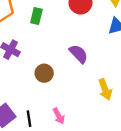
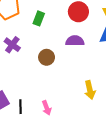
purple semicircle: (79, 54) -> (75, 41), moved, turned -54
brown circle: (44, 73) -> (47, 57), moved

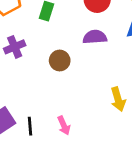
purple cross: (12, 45) -> (15, 47), turned 35

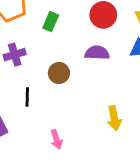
black line: (30, 126) -> (27, 97), moved

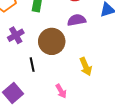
brown circle: (59, 73) -> (52, 41), size x1.6
yellow arrow: (114, 118) -> (86, 67), moved

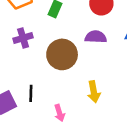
black line: (32, 65) -> (31, 93), moved

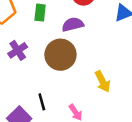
purple semicircle: (96, 37) -> (73, 24), moved

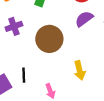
purple semicircle: (73, 24) -> (84, 19), moved, turned -36

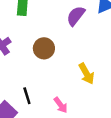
brown circle: (49, 39) -> (44, 48), size x0.7

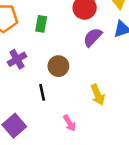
black line: (27, 96) -> (42, 92), moved

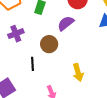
purple semicircle: (93, 37) -> (66, 23), moved

